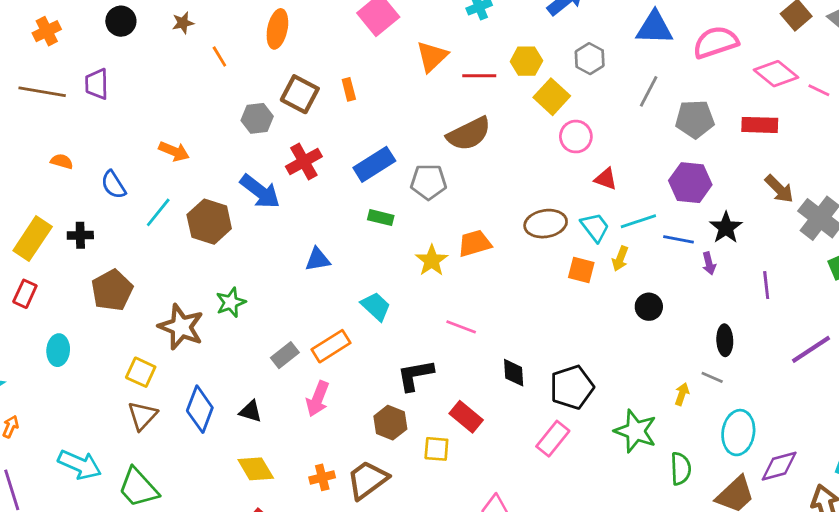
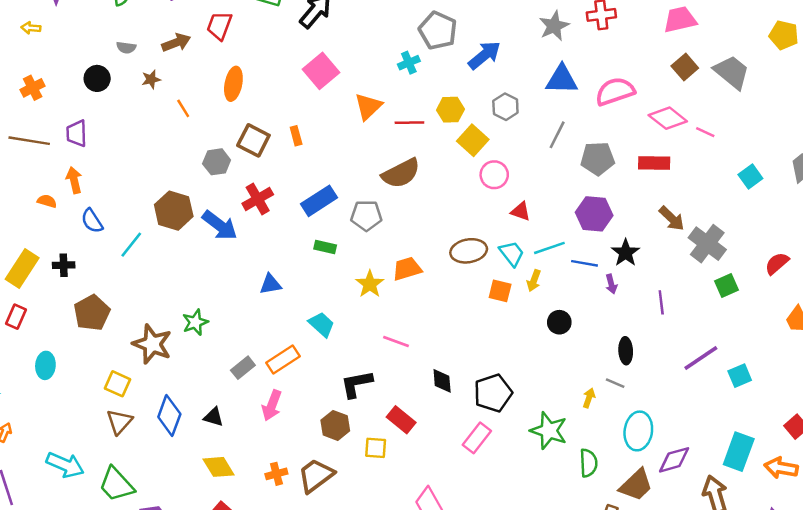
orange arrow: (174, 151) -> (74, 180), moved, turned -125
brown hexagon: (209, 222) -> (174, 211), moved

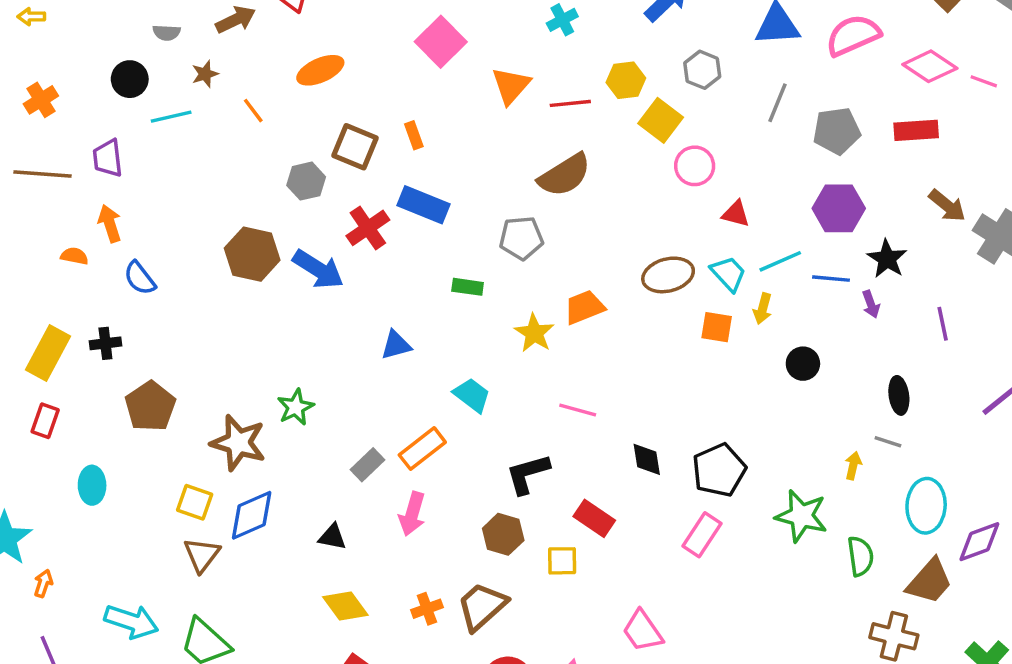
orange ellipse: (233, 84) -> (320, 70), turned 60
blue rectangle: (319, 201) -> (423, 205), moved, turned 60
cyan line: (131, 245) -> (171, 117), moved, turned 44
blue diamond: (169, 416) -> (252, 515), moved, turned 51

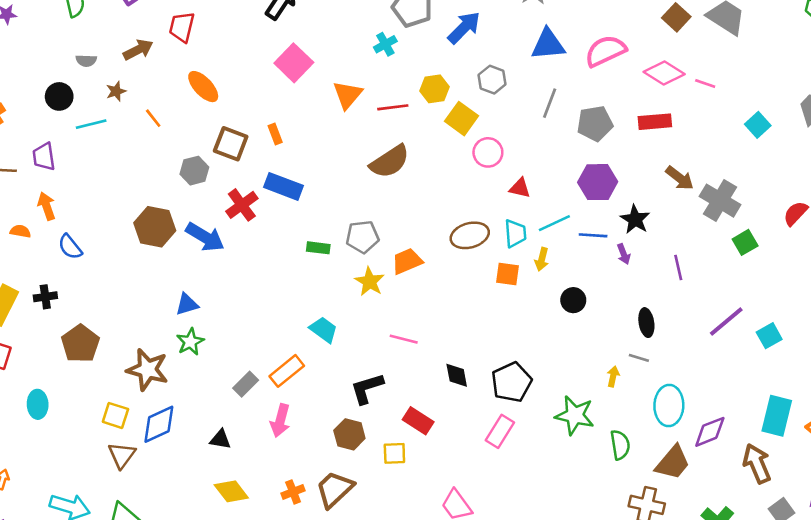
orange ellipse: (320, 70) -> (203, 87), turned 72
gray pentagon: (521, 238) -> (362, 237), moved
cyan trapezoid: (728, 274) -> (515, 233), turned 40
blue triangle: (396, 345) -> (187, 304), moved

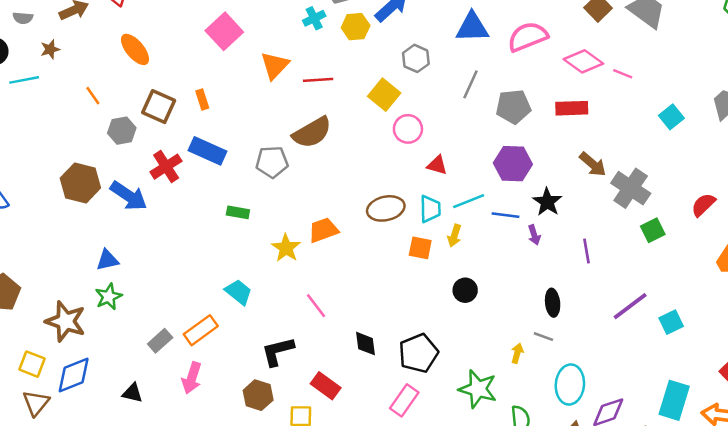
yellow hexagon: (434, 89) -> (356, 27), moved
orange line: (153, 118) -> (93, 96), moved
gray pentagon: (362, 237) -> (272, 162), moved
black circle: (573, 300) -> (465, 290), moved
pink line: (404, 339) -> (316, 306), turned 36

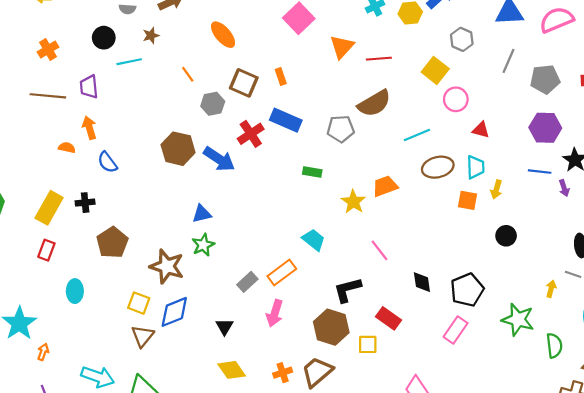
cyan line: (469, 201) -> (417, 135), moved
black triangle: (132, 393) -> (224, 327), turned 48
brown hexagon: (258, 395) -> (331, 327), size x1.4

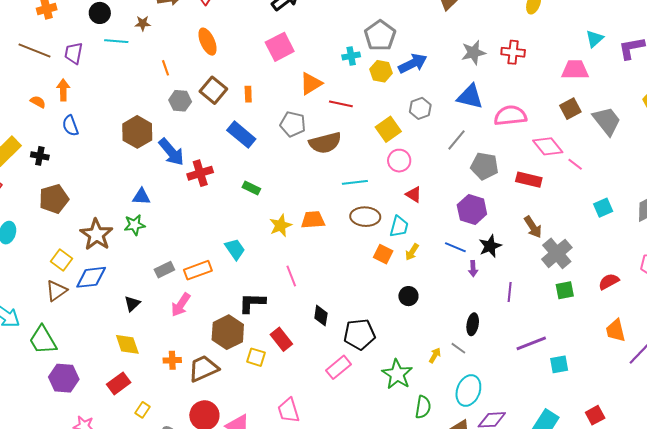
gray pentagon: (341, 129) -> (293, 124), moved
red cross: (251, 134) -> (200, 173), moved

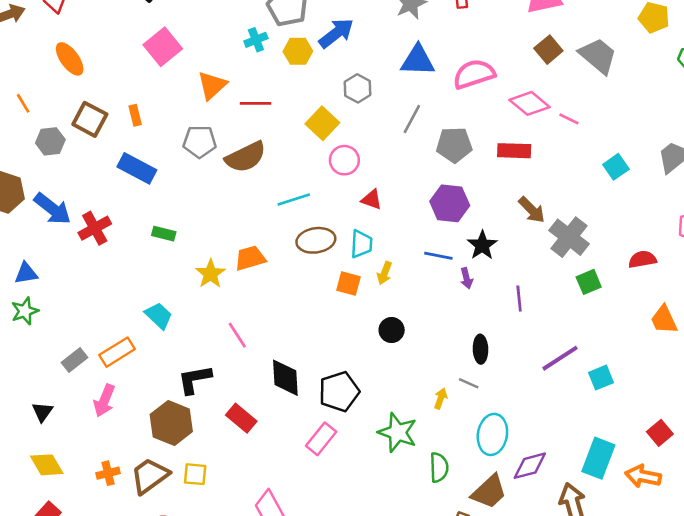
red semicircle: (609, 282) -> (642, 259), turned 30
black diamond: (321, 316) -> (285, 378), size x1.4
yellow square: (256, 357) -> (195, 474), moved

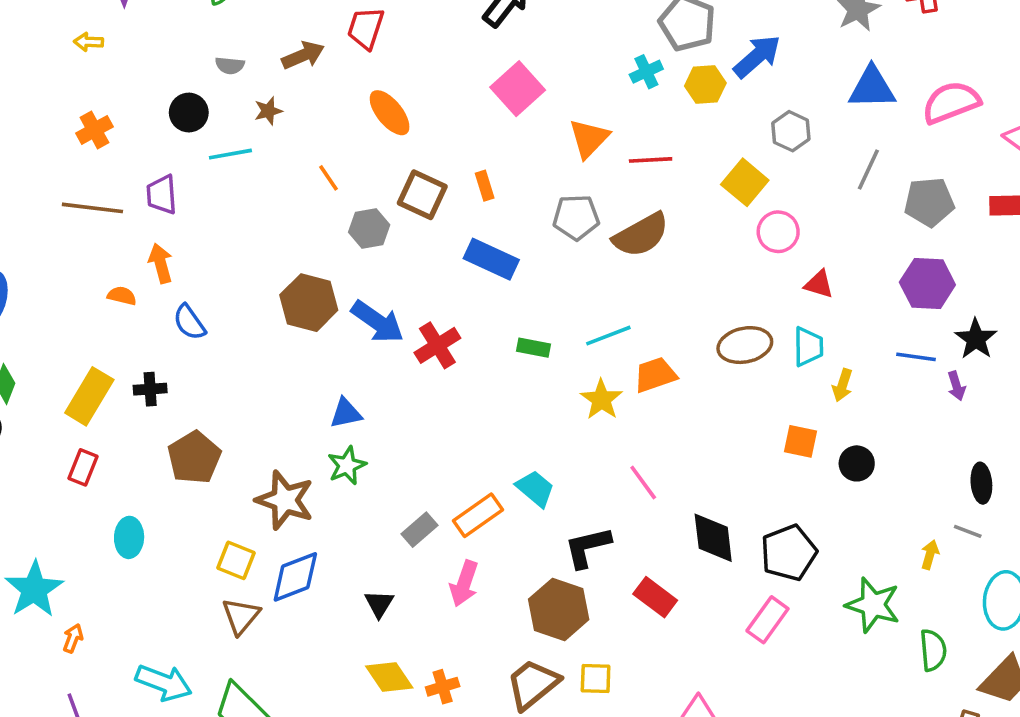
cyan line: (294, 200) -> (608, 336), moved
orange square: (348, 283) -> (800, 441), moved
cyan trapezoid: (159, 316) -> (535, 489), moved
orange cross: (108, 473) -> (443, 687), moved

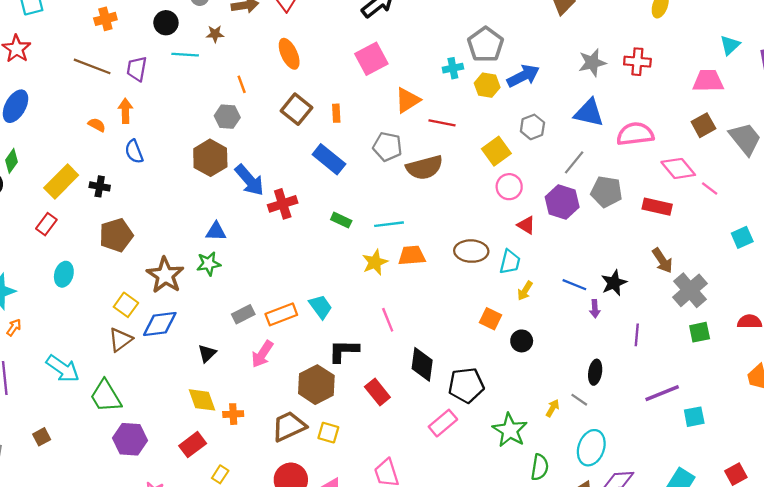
gray hexagon: (369, 228) -> (227, 117), moved
purple hexagon: (927, 284) -> (562, 202), moved

